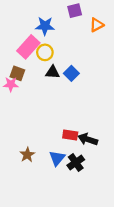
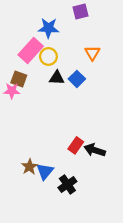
orange triangle: (97, 25) -> (92, 53), moved, turned -32
red rectangle: (70, 135) -> (76, 145), turned -64
blue triangle: (57, 158) -> (45, 171), moved
black cross: (76, 162) -> (67, 184), moved

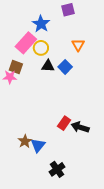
blue star: (48, 28) -> (41, 24), turned 30
black cross: (67, 184) -> (57, 169), moved

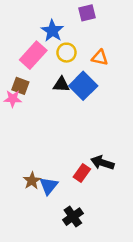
orange triangle: (78, 45) -> (100, 58), turned -48
yellow circle: (41, 48) -> (66, 53), moved
blue square: (65, 67) -> (83, 86), size x1.5
red rectangle: (64, 123) -> (82, 173), moved

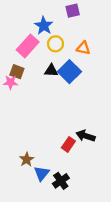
brown star: (32, 181) -> (27, 159), moved
blue triangle: (49, 186) -> (42, 173), moved

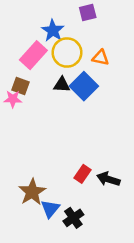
yellow circle: (56, 44) -> (67, 53), size x1.5
black arrow: (85, 136) -> (108, 179), moved
brown star: (27, 159) -> (32, 192), size x1.5

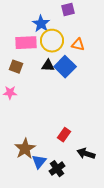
pink rectangle: (33, 55) -> (26, 43), turned 45
pink star: (13, 99) -> (10, 93), moved
black arrow: (108, 179) -> (86, 154), moved

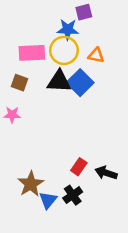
blue star: (41, 24) -> (68, 29), moved, turned -30
black triangle: (48, 66) -> (59, 81), size x1.5
black arrow: (86, 154) -> (106, 173), moved
black cross: (57, 169) -> (73, 195), moved

